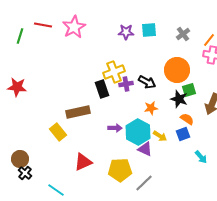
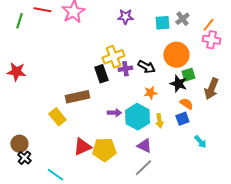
cyan square: (149, 30) -> (162, 23), moved
yellow arrow: (160, 136) -> (159, 121), turned 48
purple triangle: (145, 149) -> (144, 146), moved
yellow pentagon: (120, 170) -> (104, 150), moved

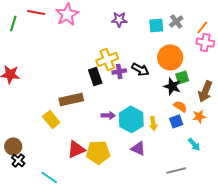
orange star: (150, 93) -> (199, 116), moved
gray line: (143, 168) -> (176, 170), moved, turned 30

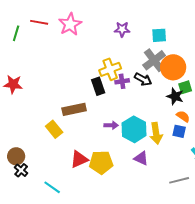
gray cross: (176, 21) -> (154, 60), moved, size x1.6
blue square: (176, 121) -> (179, 131), turned 32
yellow arrow: (153, 123) -> (156, 133), size x1.5

